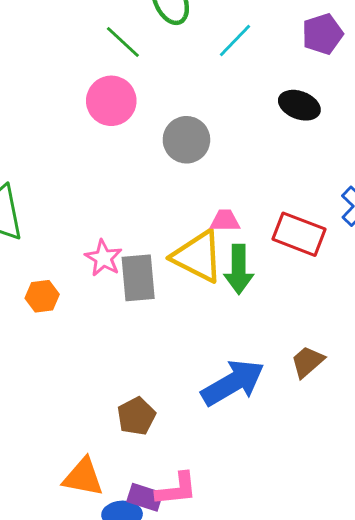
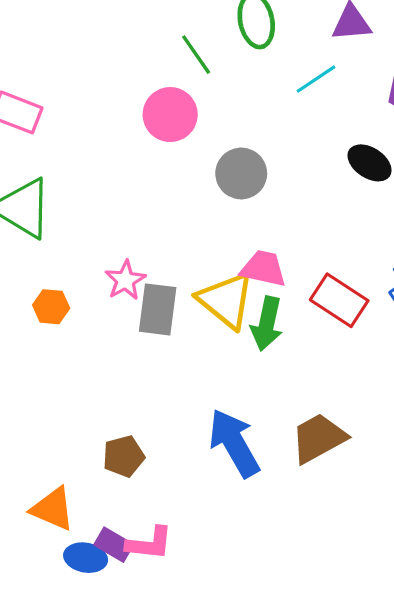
pink trapezoid: (225, 221) -> (263, 268), size x1.4
brown trapezoid: (307, 362) -> (319, 438), size x1.5
blue arrow: (233, 383) -> (234, 443), turned -102

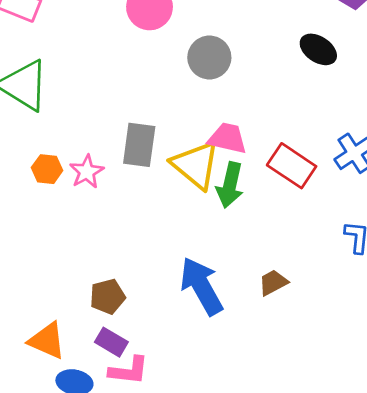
pink star: (125, 280) -> (87, 172), moved
gray rectangle: (158, 309) -> (139, 145), moved
brown trapezoid: (319, 438) -> (273, 283), size x0.6
purple rectangle: (114, 545) -> (111, 342), moved

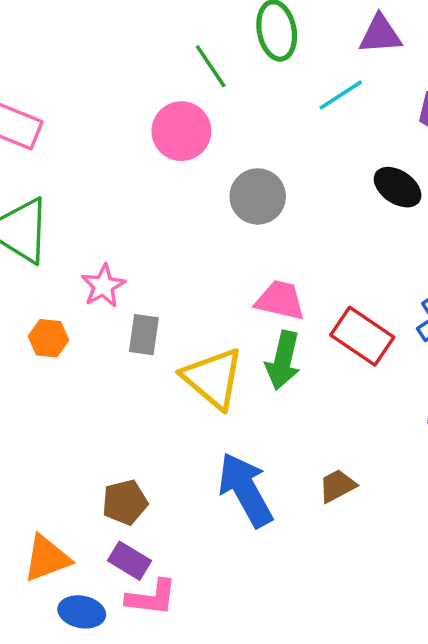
gray rectangle: (139, 145) -> (144, 335), moved, size x0.7
yellow triangle: (196, 165) -> (213, 378), moved
pink star: (87, 172) -> (103, 286), moved
orange triangle: (47, 341) -> (47, 558), turned -45

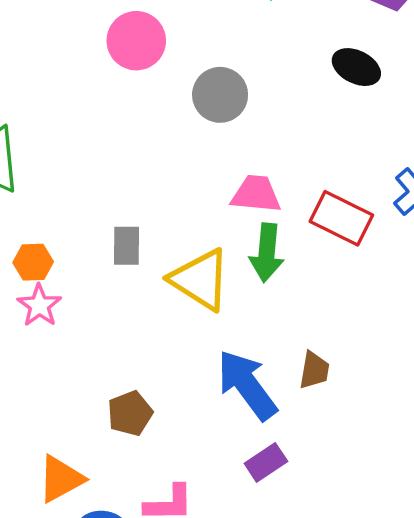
pink star: (103, 286) -> (39, 305), moved
brown trapezoid: (337, 486) -> (314, 370), moved, turned 135
purple rectangle: (129, 561) -> (266, 462), moved, turned -57

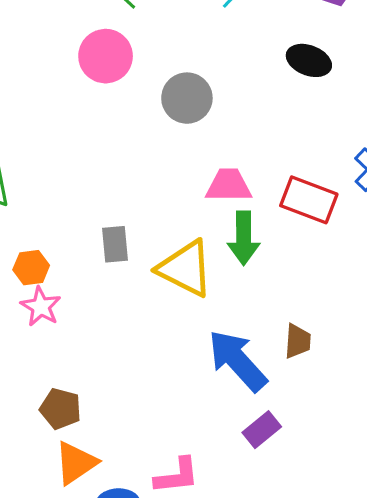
brown pentagon: (130, 413) -> (61, 409), moved, turned -30

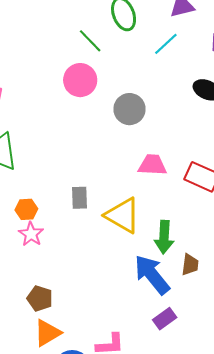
green arrow: (244, 238) -> (164, 237), moved

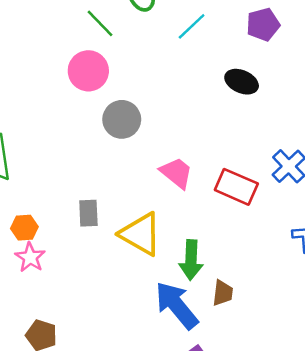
gray circle: (130, 109) -> (122, 119), moved
pink trapezoid: (152, 165) -> (176, 173), turned 36

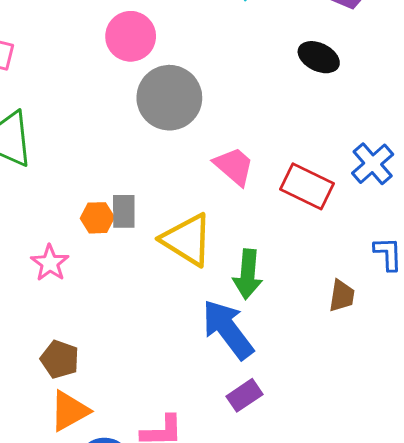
gray circle: (122, 119) -> (169, 98), size x1.4
orange hexagon: (24, 228) -> (97, 218), moved
brown trapezoid: (223, 293) -> (342, 296), moved

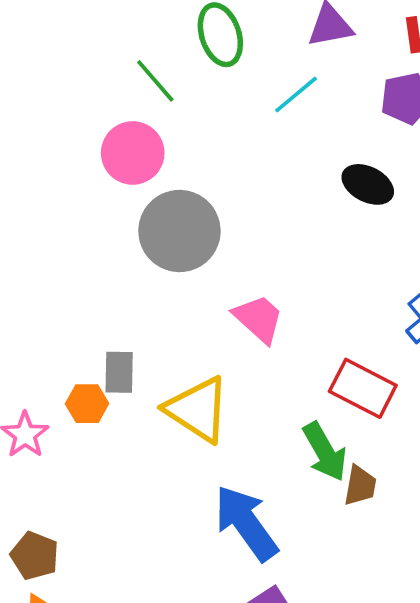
red rectangle: (307, 186) -> (363, 388), moved
orange hexagon: (97, 218) -> (87, 404), moved
green arrow: (248, 274) -> (325, 452), moved, turned -36
brown trapezoid: (342, 296) -> (360, 486), moved

